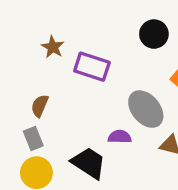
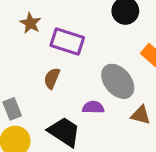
brown semicircle: (40, 106) -> (52, 78), moved

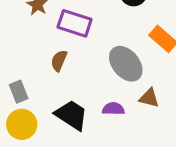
purple semicircle: (93, 107) -> (113, 109), moved

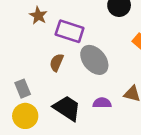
gray ellipse: (126, 64) -> (94, 60), moved

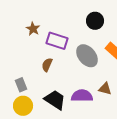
gray ellipse: (94, 60) -> (87, 56), moved
purple semicircle: (102, 103) -> (82, 96), size x1.5

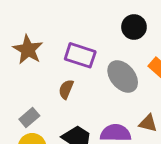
brown star: (33, 29) -> (28, 50), moved, size x1.5
gray rectangle: (21, 85) -> (29, 118), turned 72

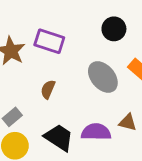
purple rectangle: (80, 55) -> (49, 41), moved

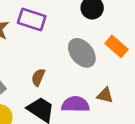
brown semicircle: (48, 89) -> (38, 77), moved

